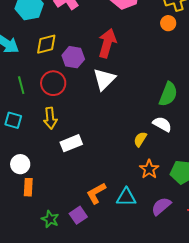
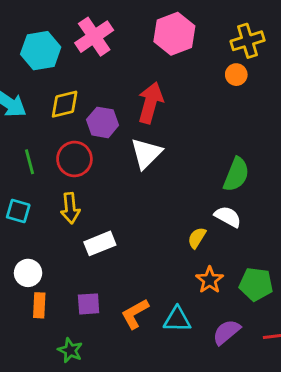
purple square: (78, 215) -> (89, 304), moved, turned 30

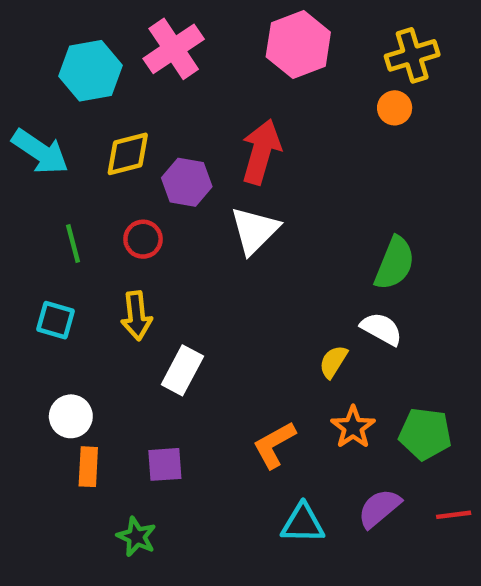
red circle: (74, 159) -> (143, 239), size x0.7
white rectangle: (100, 243) -> (182, 370), turned -40
orange L-shape: (135, 314) -> (274, 445), moved
cyan triangle: (177, 319) -> (303, 524), moved

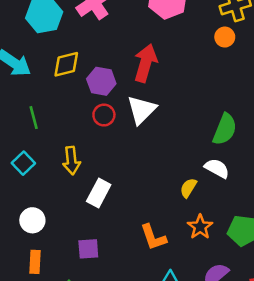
red circle: (143, 239) -> (104, 115), moved
cyan square: (56, 320) -> (23, 163), turned 30
orange L-shape: (274, 445) -> (153, 237), turned -80
orange rectangle: (88, 467) -> (35, 262), moved

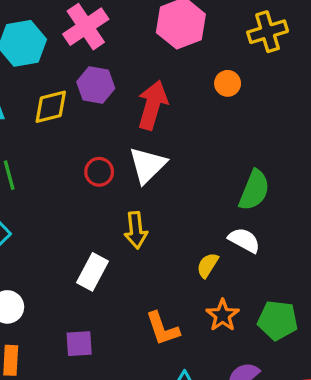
orange circle: (225, 37) -> (228, 83), moved
purple hexagon: (101, 81) -> (96, 85), moved
yellow arrow: (71, 161) -> (136, 230), moved

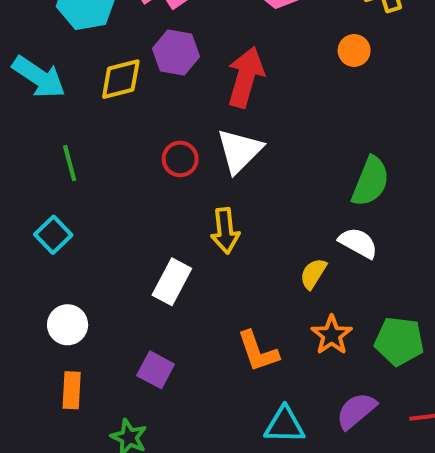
orange circle: (228, 83) -> (354, 50), moved
purple square: (79, 344) -> (156, 370), turned 32

